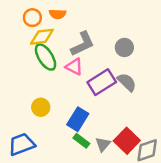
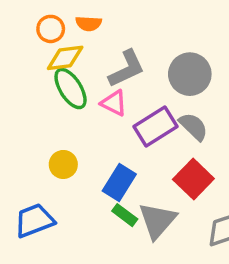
gray circle: (124, 47) -> (190, 74), size x1.5
red square: (127, 141) -> (193, 179), moved
gray triangle: (103, 144) -> (157, 221), size x1.6

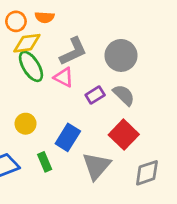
purple rectangle: (155, 127) -> (95, 95), size x0.6
green rectangle: (125, 215) -> (45, 162), moved, turned 30

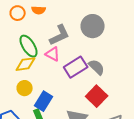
yellow diamond: (27, 43) -> (26, 64), moved
gray circle: (121, 55) -> (93, 26), moved
purple rectangle: (95, 95) -> (76, 67), size x1.6
blue rectangle: (68, 137) -> (44, 101), moved

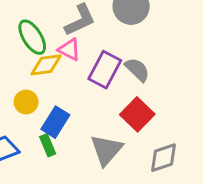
yellow diamond: (26, 64) -> (46, 65), moved
purple rectangle: (76, 67) -> (105, 70), turned -30

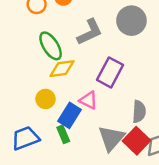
pink triangle: (69, 49) -> (88, 100), moved
gray semicircle: (137, 70) -> (139, 112), moved, turned 50
red square: (137, 114) -> (137, 141), moved

